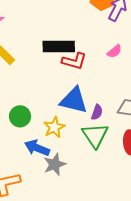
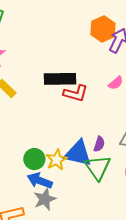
blue triangle: (74, 100) -> (78, 153), moved
green circle: (20, 116) -> (34, 159), moved
gray star: (55, 164) -> (45, 199), moved

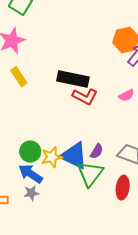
gray star: (45, 199) -> (31, 193), size x0.7

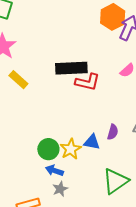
blue triangle: (74, 156) -> (92, 142), size x0.6
blue arrow: (31, 174) -> (54, 171), size x0.7
green triangle: (90, 174) -> (116, 181), moved, turned 32

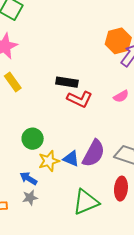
black rectangle: (71, 68) -> (67, 82), size x0.7
purple semicircle: (113, 132) -> (94, 153), size x1.8
green circle: (48, 149) -> (33, 139), moved

